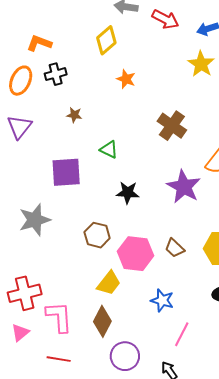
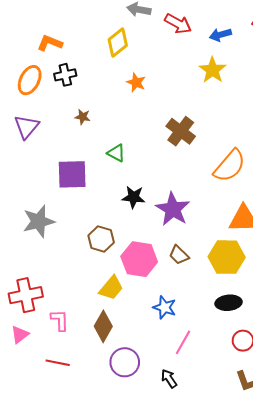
purple star: (184, 187) -> (173, 209), moved
pink L-shape: (59, 317) -> (60, 320), size x0.7

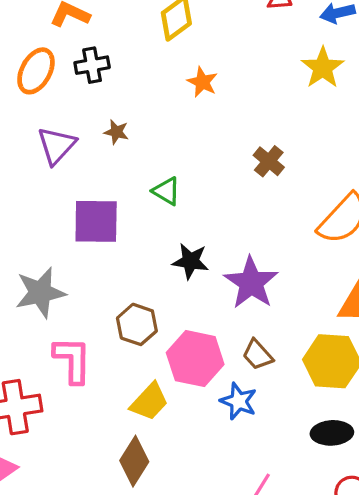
purple triangle: (27, 127) -> (56, 146), moved
brown cross: (181, 131) -> (269, 161), size x0.7
blue star: (165, 307) -> (238, 401), moved
pink L-shape: (60, 320) -> (72, 360), moved, size x1.4

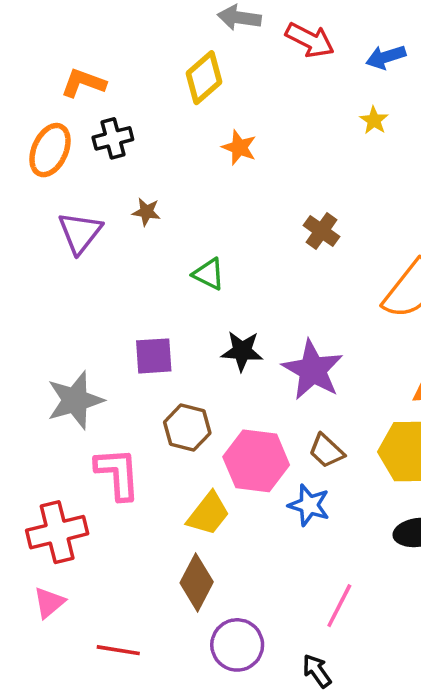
yellow star: (323, 68) -> (374, 120), size x0.6
purple square: (96, 221) -> (154, 356), moved, size x0.7

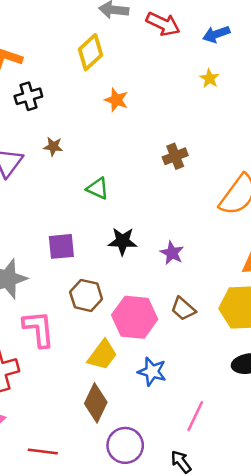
brown cross: (321, 231) -> (175, 156), turned 35
purple star: (313, 370) -> (172, 253), size x0.6
blue star: (309, 505) -> (152, 372), moved

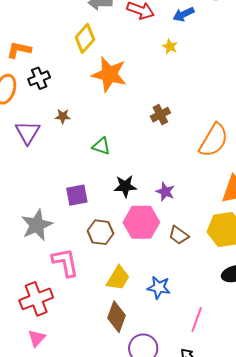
yellow star: (209, 78) -> (170, 47), moved
orange star: (116, 100) -> (109, 74), size x1.8
pink hexagon: (135, 317) -> (141, 222), moved

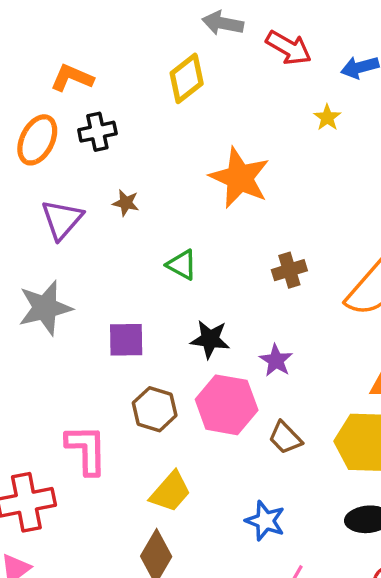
orange star: (109, 74) -> (240, 178), moved
brown cross: (160, 115) -> (289, 270), moved
gray star: (37, 225) -> (45, 308), moved
blue star: (159, 287) -> (265, 521), moved

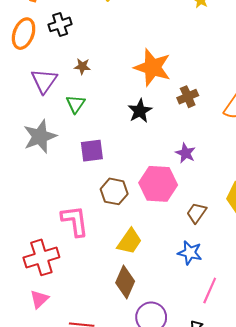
orange star: (240, 178) -> (153, 67), moved
green triangle: (182, 265) -> (76, 104), moved, turned 42
black star: (210, 339) -> (140, 111), moved, turned -30
brown trapezoid: (285, 438) -> (196, 213), moved, turned 85

